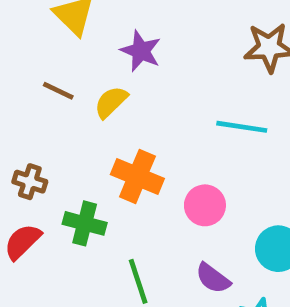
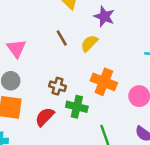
brown line: (58, 91) -> (62, 38), turned 35
brown cross: (30, 182) -> (58, 86), moved

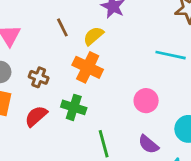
orange cross: (104, 82) -> (88, 67), moved
brown cross: (58, 86) -> (39, 77), moved

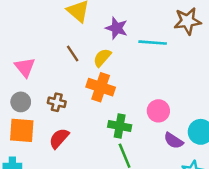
cyan line: (171, 55) -> (153, 43), moved
green cross: (74, 107) -> (120, 126), moved
purple semicircle: (148, 144) -> (174, 141), moved

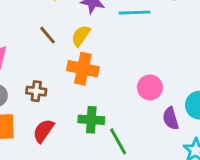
green cross: (120, 126) -> (91, 120), moved
purple semicircle: (174, 141) -> (171, 118), turned 48

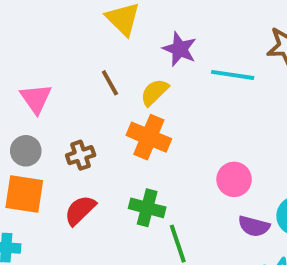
brown cross: (36, 91) -> (81, 155), turned -36
purple semicircle: (171, 118) -> (254, 226), turned -70

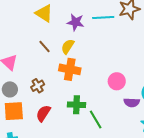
cyan line: (233, 75) -> (103, 18), moved

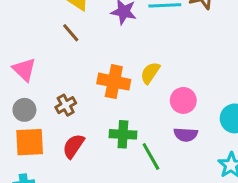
yellow semicircle: (68, 46) -> (150, 73), moved
brown line: (45, 47) -> (71, 33), moved
purple semicircle: (132, 102) -> (186, 135), moved

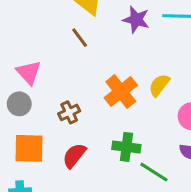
orange cross: (114, 82) -> (121, 92), turned 36
gray circle: (24, 110) -> (19, 104), moved
green line: (151, 157) -> (154, 172), turned -32

